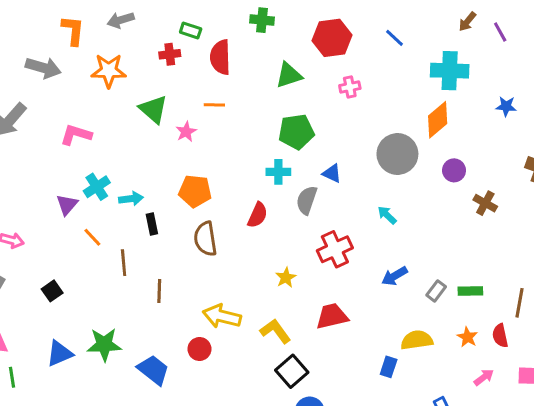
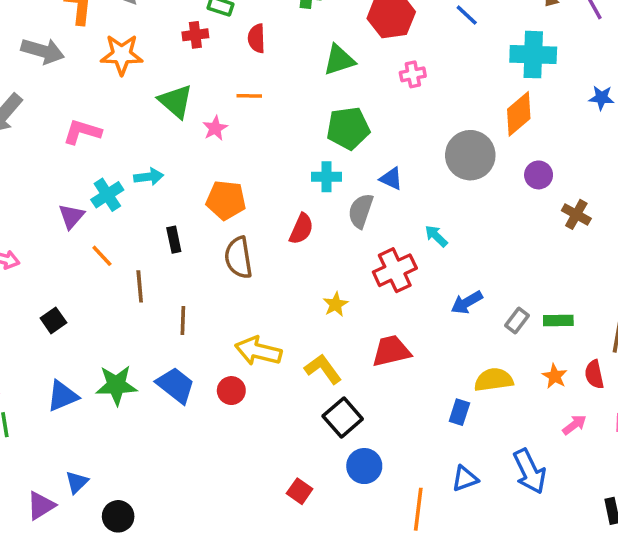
red semicircle: (220, 57) -> (256, 38), size x0.7
cyan arrow: (131, 199) -> (149, 177), moved
cyan arrow: (387, 215) -> (436, 236), moved
blue trapezoid: (153, 370) -> (176, 385), moved

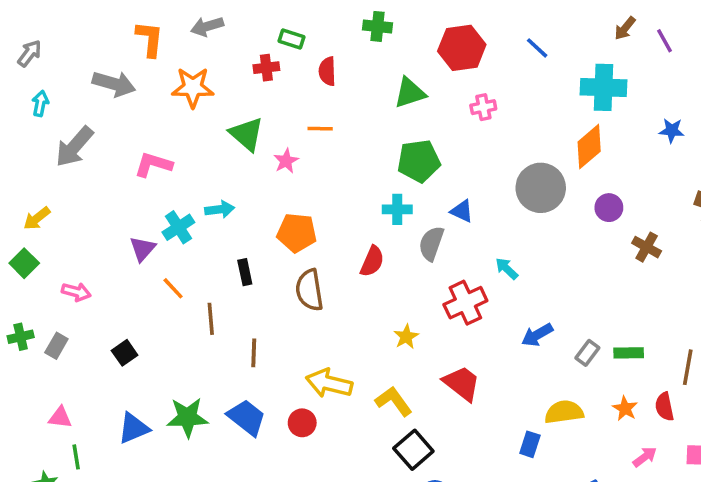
red trapezoid: (391, 351) -> (462, 383), turned 51

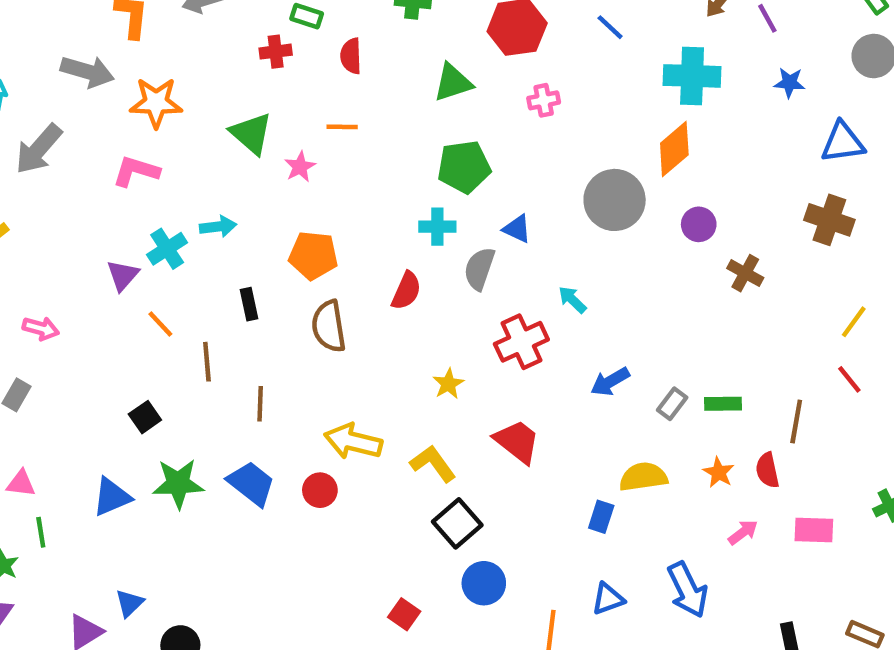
orange star: (193, 87) -> (156, 103), moved
blue star: (672, 130) -> (790, 83), moved
black square: (125, 353) -> (145, 417), moved

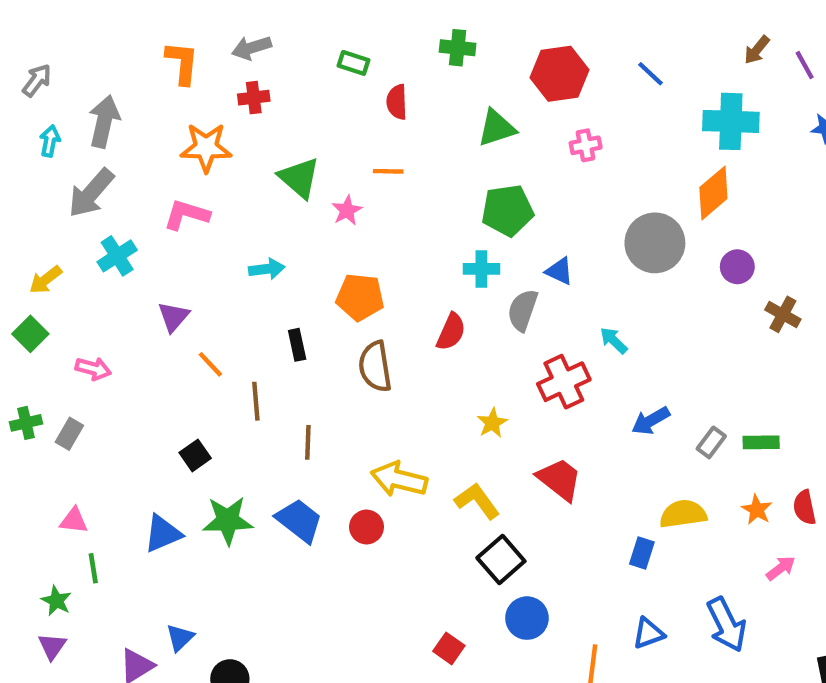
red cross: (276, 52) -> (254, 98), moved
gray arrow: (87, 72) -> (104, 121), moved, turned -93
cyan cross: (167, 249) -> (117, 256), moved

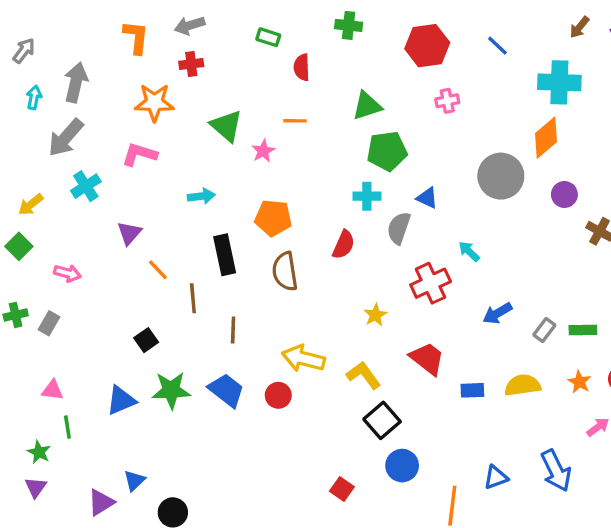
green triangle: (497, 128) -> (367, 106), moved
black rectangle: (297, 345) -> (225, 255), size x1.6
blue rectangle: (642, 553) -> (472, 390), moved, turned 70

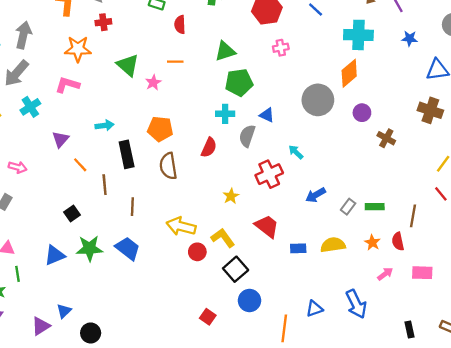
cyan arrow: (201, 196) -> (105, 125), moved
red circle: (278, 395) -> (197, 252), moved

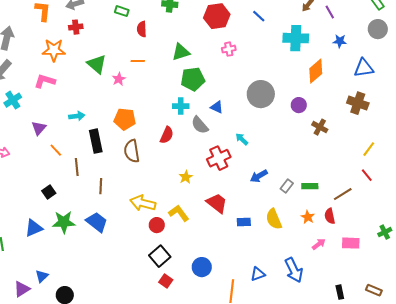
orange diamond: (349, 73) -> (316, 71), moved
gray semicircle: (247, 136) -> (200, 125), turned -60
brown line: (413, 216) -> (343, 194), turned 48
yellow semicircle: (333, 245) -> (274, 219), turned -105
black square: (236, 269) -> (160, 256), moved

